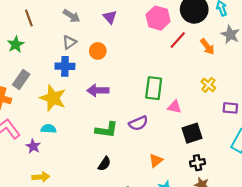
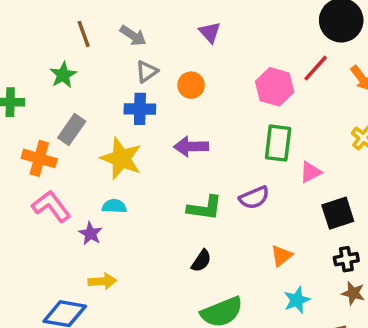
gray arrow: (72, 16) -> (133, 36), moved
pink hexagon: (158, 18) -> (275, 87), moved
pink triangle: (174, 107) -> (310, 172), turned -40

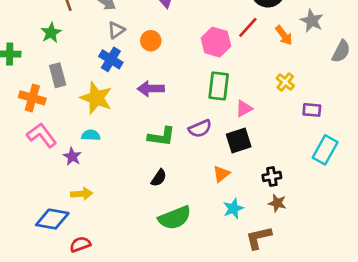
blue cross: (140, 109) -> (111, 59), turned 30
gray rectangle: (72, 129) -> (58, 75), turned -50
black square: (338, 213) -> (239, 141), moved

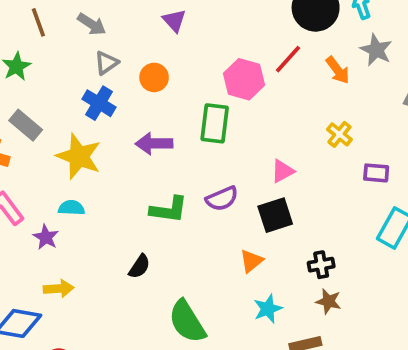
gray rectangle: (58, 75) -> (26, 125), turned -35
green rectangle: (219, 86) -> (215, 123), moved
black semicircle: (159, 178) -> (139, 267), moved
green semicircle: (175, 218) -> (187, 322), turned 80

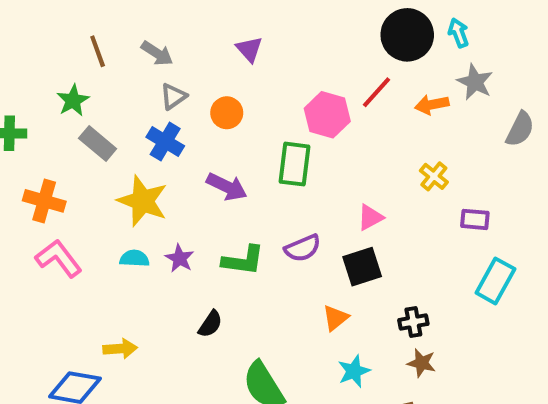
orange arrow: (338, 70) -> (432, 105), turned 116
gray rectangle: (26, 125) -> (98, 144), moved
purple arrow: (154, 144) -> (227, 187), turned -153
purple star: (46, 237) -> (180, 258), moved

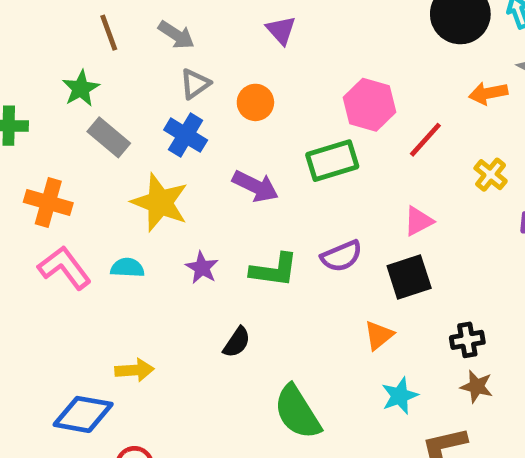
red line: (376, 92) -> (425, 140), moved
green rectangle: (294, 164) -> (332, 161), turned 66
cyan semicircle: (134, 258) -> (127, 268), moved

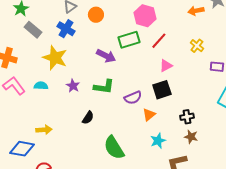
red line: (425, 140) -> (159, 41), moved
purple arrow: (255, 186) -> (106, 56), moved
purple semicircle: (342, 256) -> (133, 98), moved

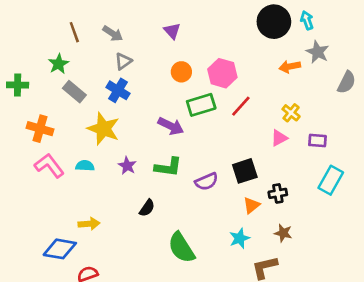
orange circle: (96, 15) -> (181, 72), moved
pink triangle: (166, 66) -> (279, 138), moved
orange triangle: (149, 115) -> (251, 205), moved
black cross: (187, 117) -> (278, 193), moved

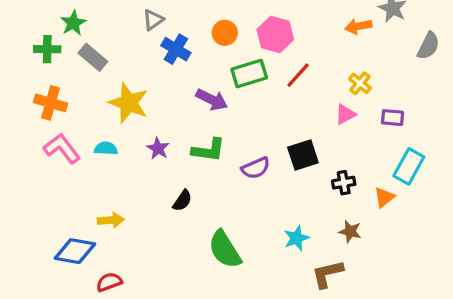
green cross: (18, 85) -> (47, 49), moved
blue cross: (118, 90) -> (176, 49), moved
orange triangle: (251, 205) -> (384, 197), moved

